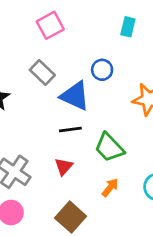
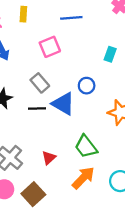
black line: (70, 130) -> (37, 109), moved
orange arrow: (110, 188) -> (83, 178), size x1.6
brown square: (71, 217) -> (33, 194), moved

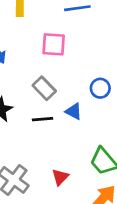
pink square: (50, 47) -> (54, 44), turned 30
blue triangle: (63, 104) -> (74, 111), size x0.6

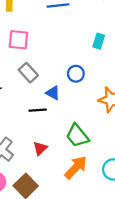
pink square: (54, 44) -> (18, 40), moved
black line: (43, 119) -> (38, 110), moved

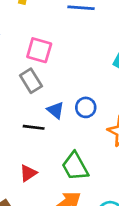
pink square: (18, 40) -> (39, 50), moved
blue circle: (76, 74) -> (86, 107), moved

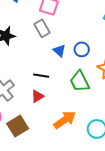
black line: (34, 127) -> (41, 76), moved
green trapezoid: (75, 166) -> (80, 81), moved

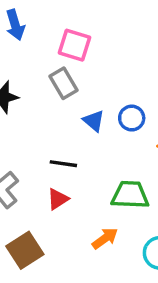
green trapezoid: (80, 81) -> (130, 195), moved, turned 120
orange arrow: (65, 120) -> (105, 238), size x0.7

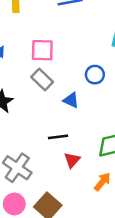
blue circle: (132, 118) -> (95, 75), moved
red triangle: (58, 199) -> (72, 160), moved

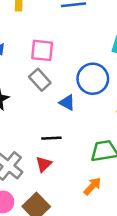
blue circle: (95, 75) -> (93, 79), size x1.6
red triangle: (72, 160) -> (44, 164), moved

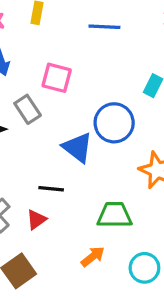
gray rectangle: (40, 80) -> (28, 109), moved
blue triangle: (67, 103) -> (78, 147), size x1.5

